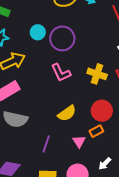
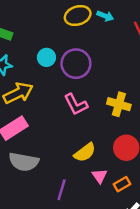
orange rectangle: (96, 131) -> (122, 184), moved
pink triangle: (79, 141) -> (100, 176), moved

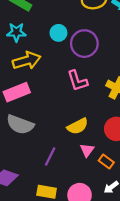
orange rectangle: (122, 184) -> (106, 161), turned 56

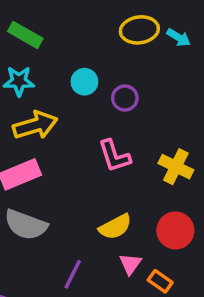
purple circle: (84, 44) -> (125, 98), size x0.6

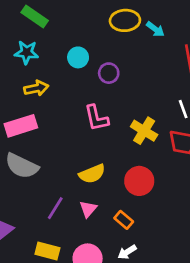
yellow arrow: (35, 125) -> (36, 88), size x0.7
pink triangle: (130, 264) -> (88, 209), moved

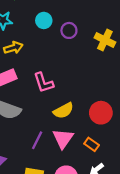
pink L-shape: (96, 118) -> (44, 83), moved
yellow cross: (144, 131) -> (105, 40), moved
pink triangle: (88, 209) -> (63, 138), size x1.5

